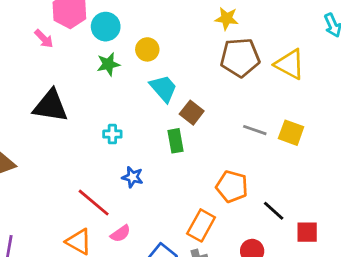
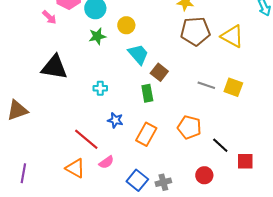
orange rectangle: (201, 225) -> (146, 134), moved

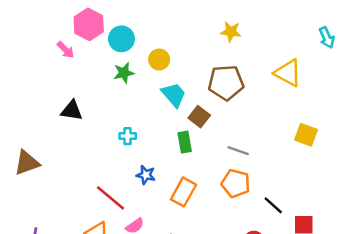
brown pentagon: (195, 31) -> (226, 83), moved
black triangle: (54, 67) -> (72, 111), size x0.7
gray line: (206, 85) -> (238, 151), moved
yellow square: (233, 87) -> (306, 135), moved

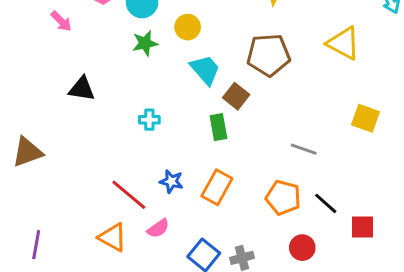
pink arrow: (66, 50) -> (61, 21), moved
gray line: (238, 151) -> (304, 149), moved
blue star: (146, 175) -> (171, 181), moved
orange pentagon: (236, 183) -> (283, 198), moved

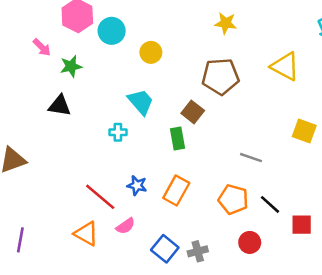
green star: (145, 43) -> (71, 66), moved
cyan trapezoid: (205, 70) -> (141, 102), moved

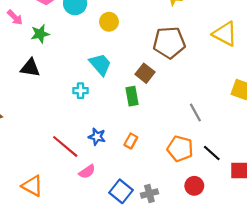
gray line: (251, 158) -> (195, 113), turned 42
orange rectangle: (176, 190) -> (131, 141), size x0.6
orange triangle: (86, 234) -> (32, 186), moved

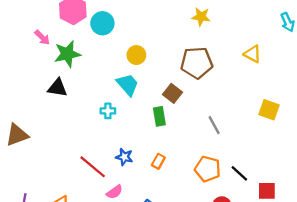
yellow circle: (109, 22) -> (136, 55), moved
green star: (40, 34) -> (67, 54), size x1.4
yellow triangle: (225, 34) -> (253, 54), size x0.7
gray line: (195, 113) -> (214, 125), moved

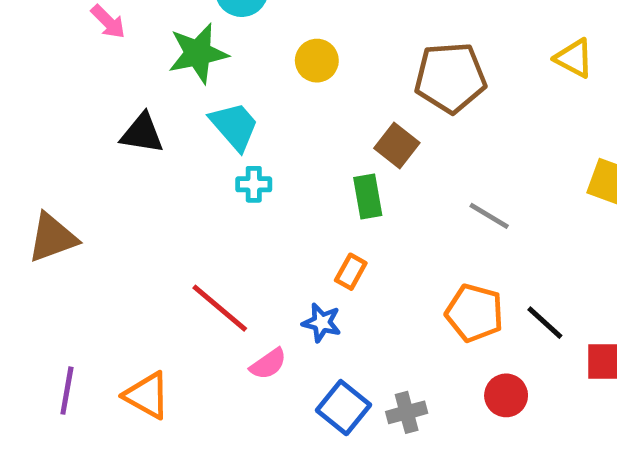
green star: (67, 54) -> (198, 53), moved
cyan trapezoid: (128, 85) -> (234, 126), moved
gray line: (214, 125) -> (489, 216), turned -30
blue star: (124, 157) -> (322, 323), moved
orange rectangle: (158, 161) -> (351, 272), moved

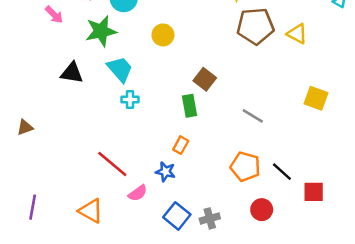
brown pentagon: (450, 78) -> (255, 26), moved
brown triangle: (52, 238) -> (25, 127), size x0.6
orange triangle: (147, 395) -> (91, 211), moved

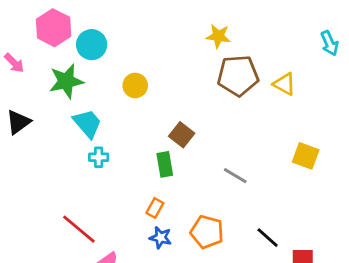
black triangle: (72, 73) -> (18, 122), moved, turned -45
orange pentagon: (245, 167) -> (207, 232), moved
blue star: (165, 172) -> (161, 238), moved

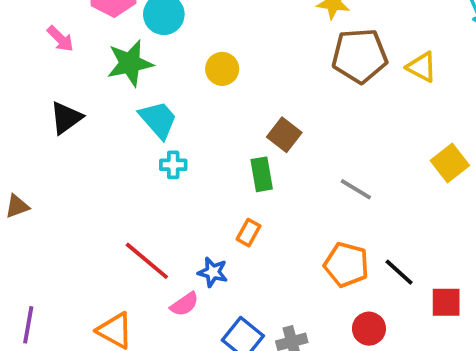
yellow square: (306, 156) -> (450, 163), turned 32
orange pentagon: (207, 232) -> (346, 265), moved
blue star: (161, 238) -> (213, 272), moved

